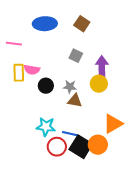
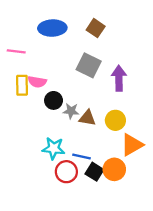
gray square: (76, 56) -> (89, 65), size x1.5
yellow circle: (99, 84) -> (115, 120), moved
gray star: (70, 87) -> (71, 111), moved
black square: (81, 147) -> (94, 172), size x0.7

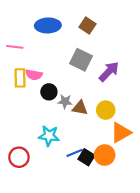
purple arrow: (119, 78) -> (109, 72), turned 45
blue line: (82, 157) -> (75, 153), moved, turned -35
red circle: (66, 172) -> (19, 157), moved

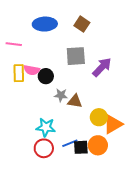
gray square: (81, 60) -> (76, 56), turned -30
black circle: (49, 92) -> (46, 76), moved
yellow circle: (106, 110) -> (99, 117), moved
red circle: (19, 157) -> (44, 148), moved
black square: (86, 157) -> (81, 147), turned -35

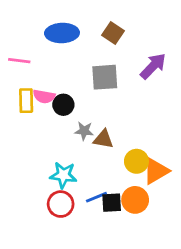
purple arrow: (102, 67) -> (153, 66), moved

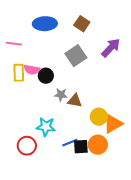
gray square: (105, 77) -> (76, 56), turned -30
red circle: (61, 204) -> (27, 146), moved

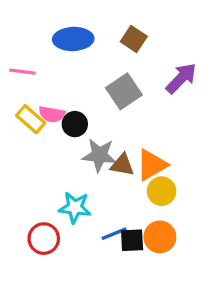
yellow rectangle: (19, 73) -> (31, 119), turned -48
gray star: (61, 95) -> (99, 155), size x1.5
orange triangle: (113, 124) -> (152, 165), moved

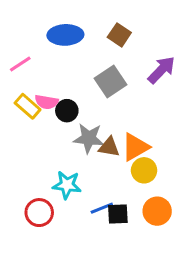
pink line: (22, 72) -> (20, 64), turned -40
orange circle: (160, 237) -> (157, 211), moved

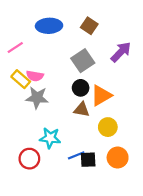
black circle: (67, 111) -> (81, 88), moved
gray star: (89, 138) -> (37, 98), moved
orange triangle: (135, 147) -> (101, 95), moved

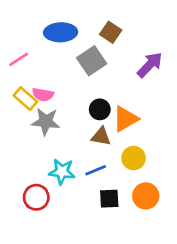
gray square: (83, 61) -> (92, 61), moved
blue line: (76, 155) -> (96, 170), moved

